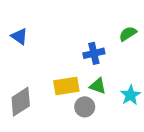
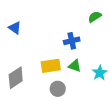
green semicircle: (128, 34) -> (95, 17), moved
gray circle: (85, 107) -> (58, 89), moved

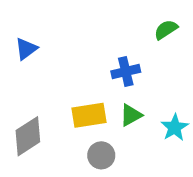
blue triangle: (15, 28) -> (26, 49), turned 48
green triangle: (75, 66) -> (131, 115), turned -48

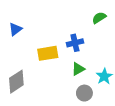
yellow rectangle: (89, 115) -> (48, 53), moved
gray circle: (101, 155) -> (84, 93), moved

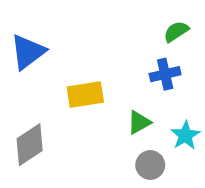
blue triangle: (15, 29) -> (28, 52), size x1.5
blue cross: (75, 43) -> (165, 74), moved

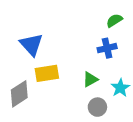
blue triangle: (28, 52) -> (31, 45), moved, turned -35
yellow rectangle: (85, 95) -> (47, 73), moved

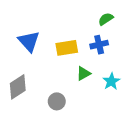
yellow rectangle: (47, 73) -> (67, 48), moved
gray circle: (97, 107) -> (57, 101), moved

